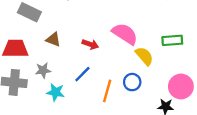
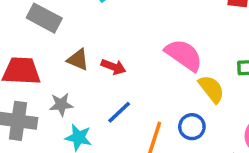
red arrow: (90, 44) -> (113, 67), moved

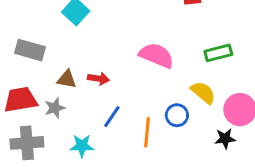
yellow semicircle: (211, 89) -> (203, 93), moved
gray star: (61, 105) -> (55, 108), moved

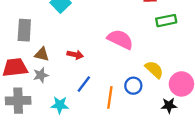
gray rectangle: (30, 50) -> (24, 30), turned 75
green rectangle: (218, 53) -> (166, 21), moved
brown triangle: (67, 79) -> (42, 54), moved

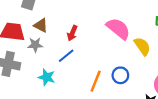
red arrow: (75, 55) -> (72, 33), turned 88
yellow semicircle: (154, 70) -> (142, 46), moved
blue line: (84, 84) -> (66, 56), moved

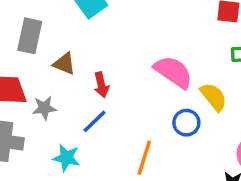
brown triangle: (41, 25) -> (64, 64), moved
red arrow: (72, 33) -> (101, 85), turned -32
blue circle: (120, 75) -> (186, 123), moved

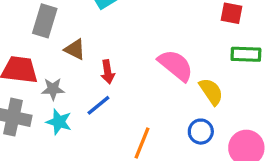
blue circle: (186, 123) -> (201, 132), moved
cyan star: (66, 158) -> (59, 122), moved

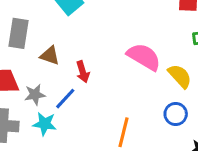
blue line: (98, 105) -> (65, 99), moved

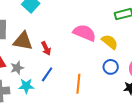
brown triangle: (50, 56) -> (23, 41), size x1.5
blue line: (65, 99) -> (47, 74), moved

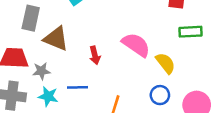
red arrow: (46, 48) -> (95, 55), moved
blue line: (47, 74) -> (78, 87), turned 42

